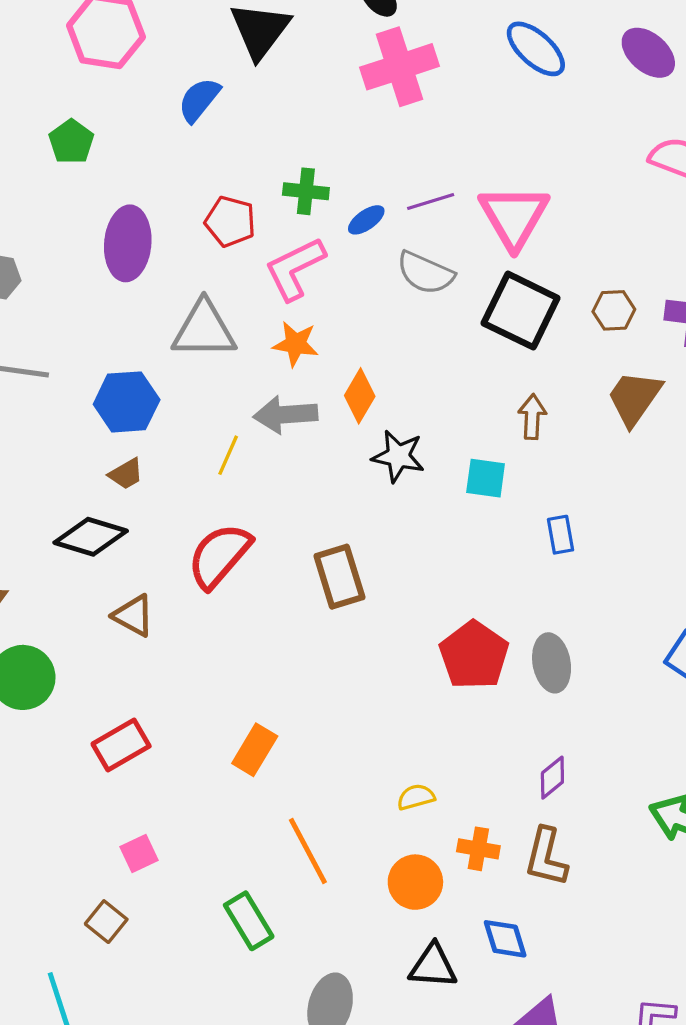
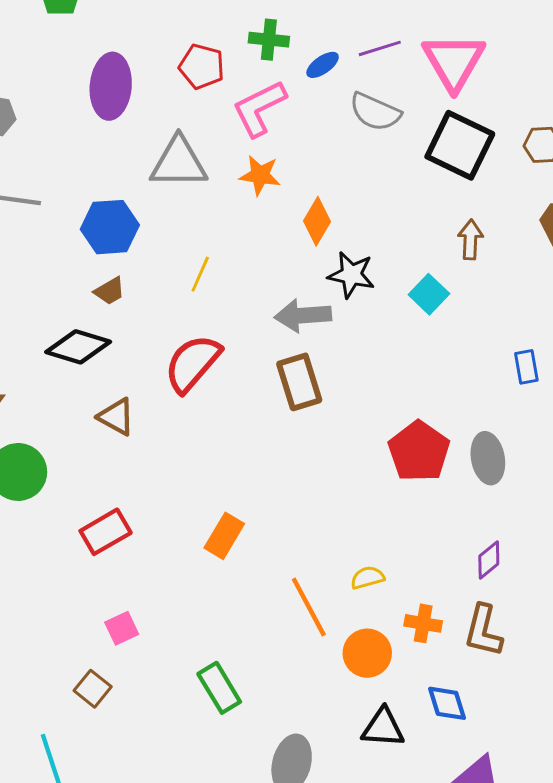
gray arrow: (285, 415) -> (303, 315), moved
cyan square: (486, 478) -> (429, 294), turned 36
blue rectangle: (561, 535) -> (526, 367), moved
orange line: (308, 851) -> (309, 607), moved

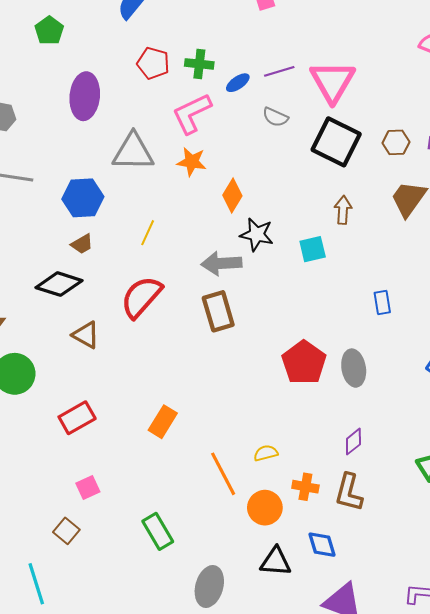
red pentagon: (202, 66) -> (153, 63), moved
gray semicircle: (375, 112) -> (275, 117), size x0.7
cyan square: (429, 294) -> (313, 249), turned 32

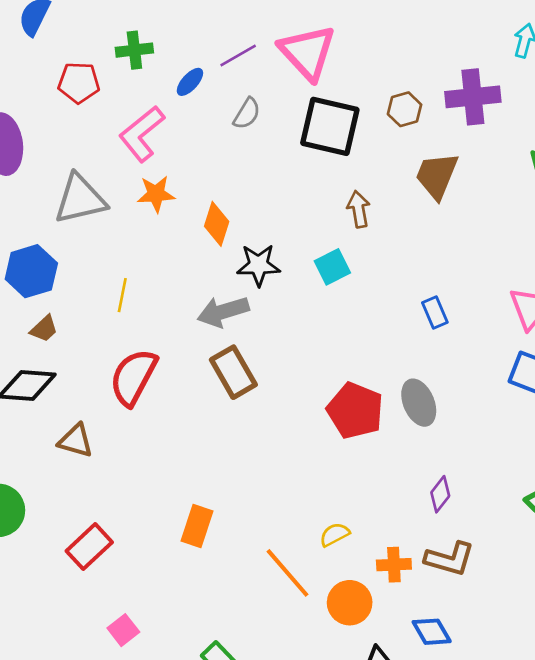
green cross: (199, 64) -> (134, 50), moved
gray semicircle: (275, 117) -> (247, 114), turned -70
brown L-shape: (349, 492) -> (450, 559), turned -75

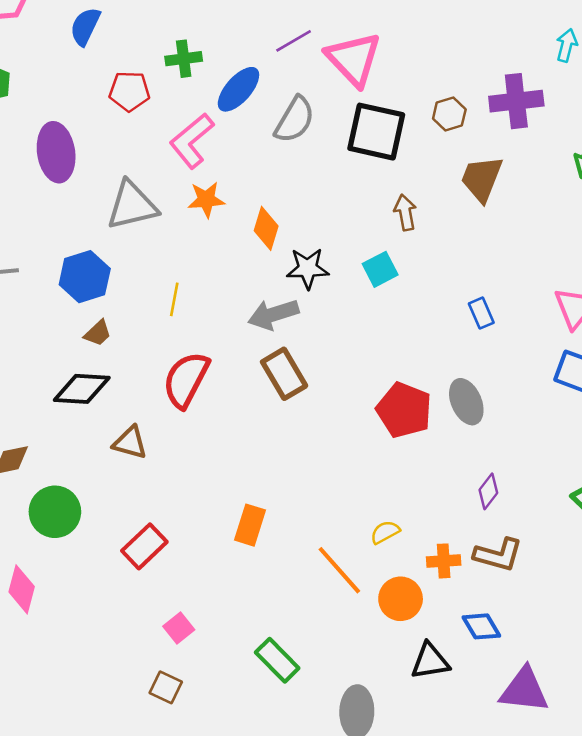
purple line: (238, 55) -> (294, 41), moved
blue ellipse: (190, 82) -> (238, 89), size x1.6
gray semicircle: (247, 114) -> (295, 120), size x1.5

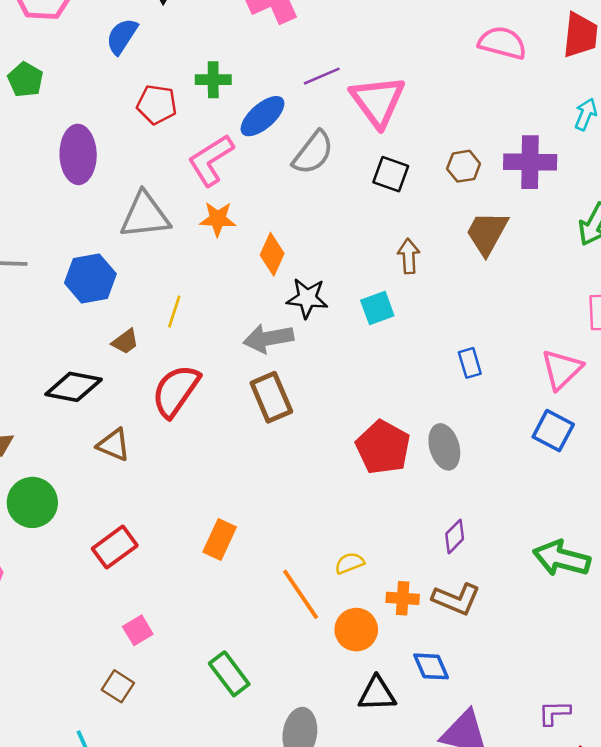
black square: (376, 132) -> (391, 174), size x0.6
brown trapezoid: (98, 333) -> (125, 342), moved

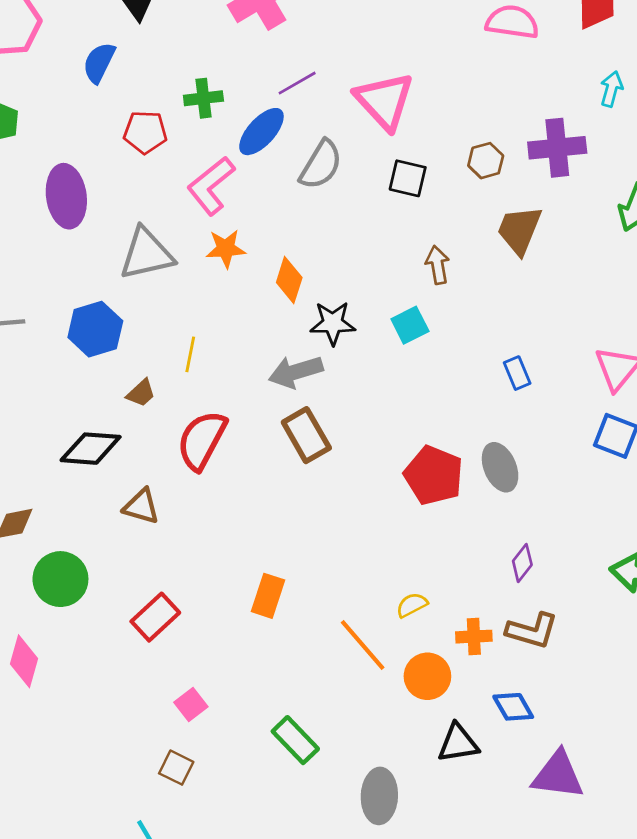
purple line: (322, 76) -> (297, 83), moved

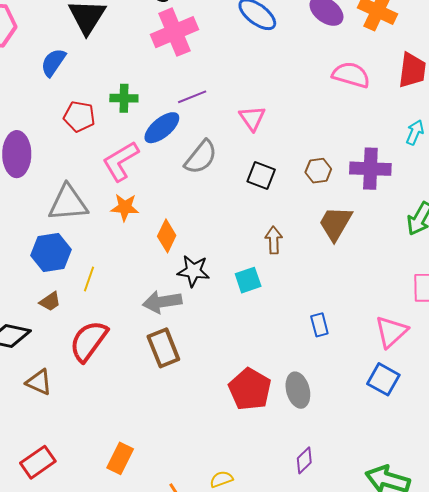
pink triangle: (384, 101) -> (252, 118), size x0.6
blue hexagon: (95, 329) -> (51, 253), moved

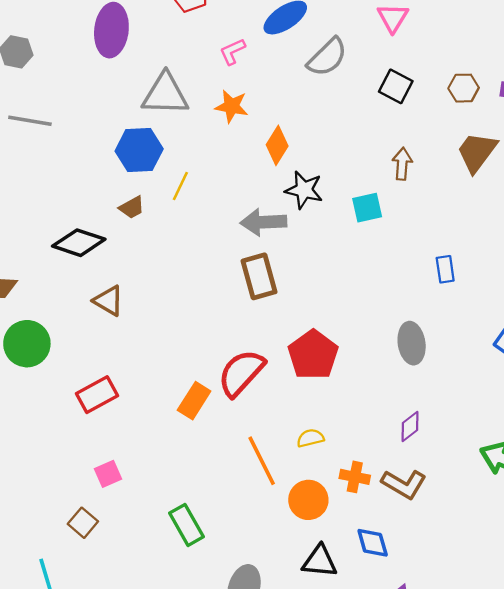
pink L-shape: (121, 161) -> (232, 52), size x0.6
red semicircle: (89, 341) -> (241, 373), moved
red pentagon: (250, 389) -> (313, 355), moved

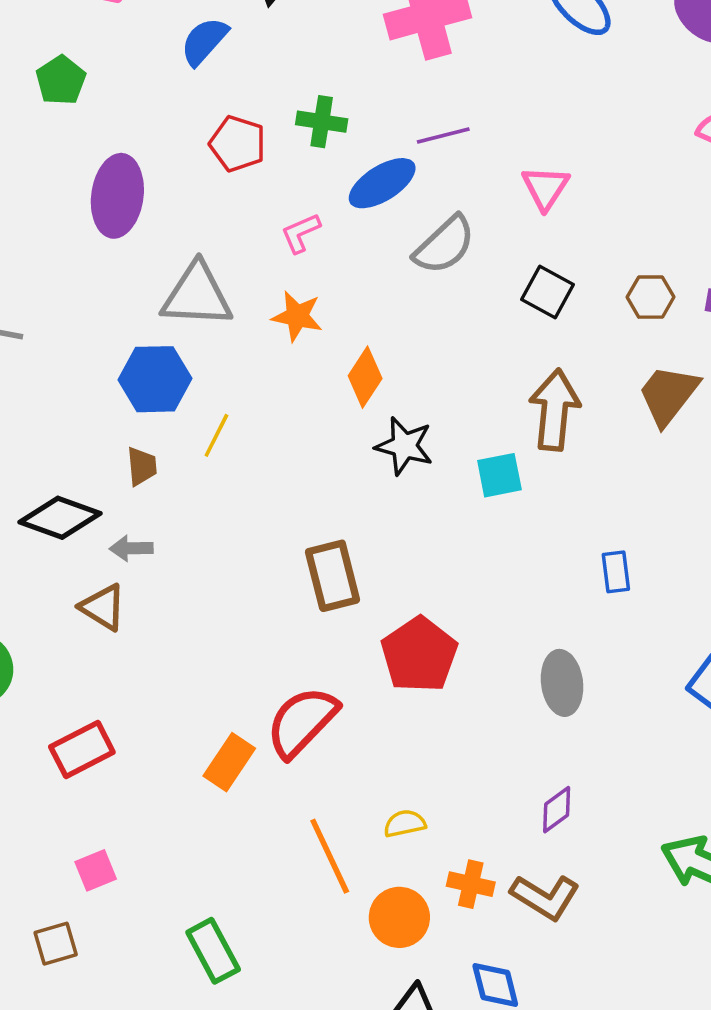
brown arrow: (402, 164) -> (554, 410), size x1.6
brown trapezoid: (132, 207) -> (142, 466), turned -68
gray arrow: (263, 222) -> (131, 548), moved, size x0.6
red pentagon: (313, 355) -> (419, 655), moved
brown square: (83, 523) -> (56, 944), turned 32

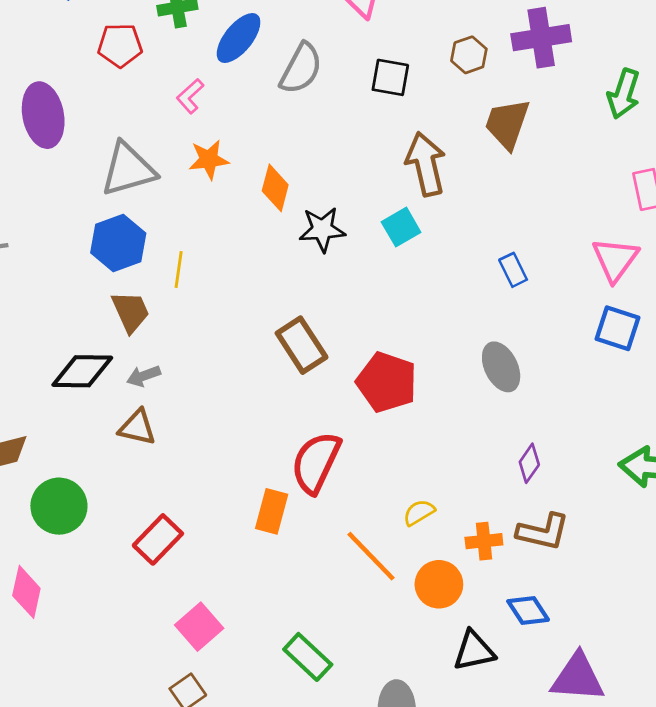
brown trapezoid: (142, 466) -> (131, 312), size x1.4
pink square: (96, 870) -> (199, 627), size x1.4

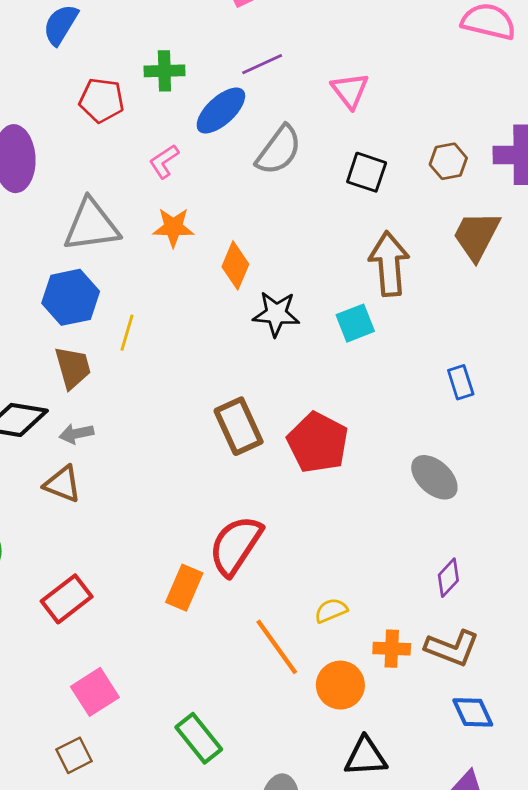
gray ellipse: (501, 367) -> (434, 477), turned -30
red pentagon: (387, 382) -> (318, 443), moved
blue diamond: (528, 611) -> (473, 712), moved

